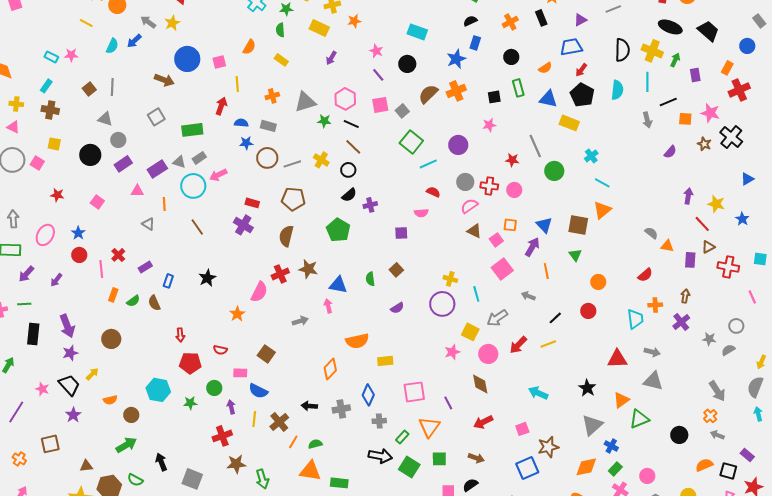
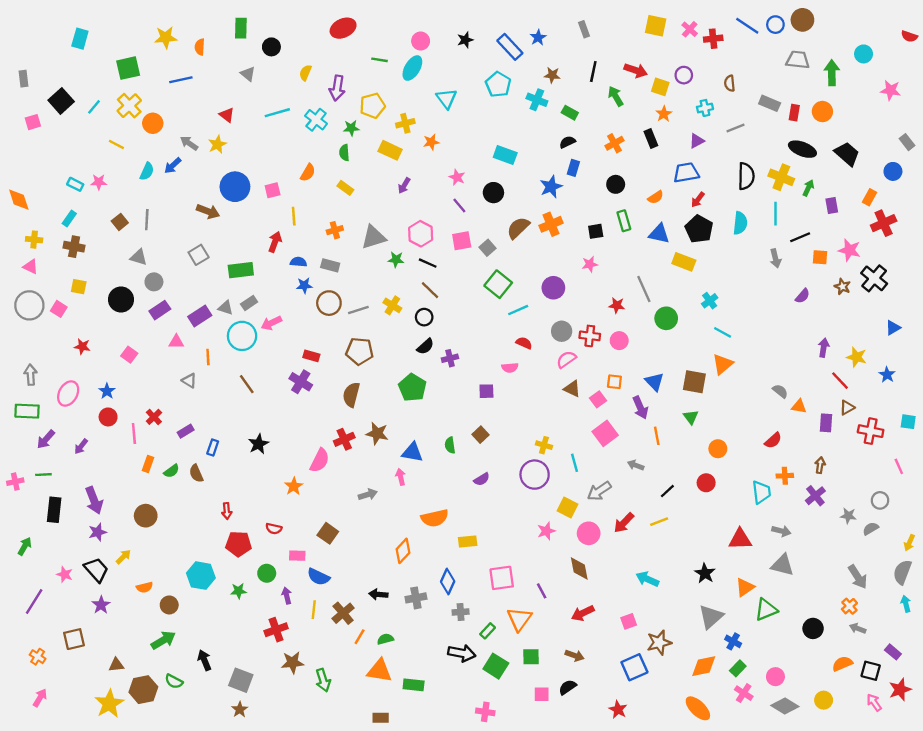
purple arrow: (532, 247) -> (640, 408), turned 126

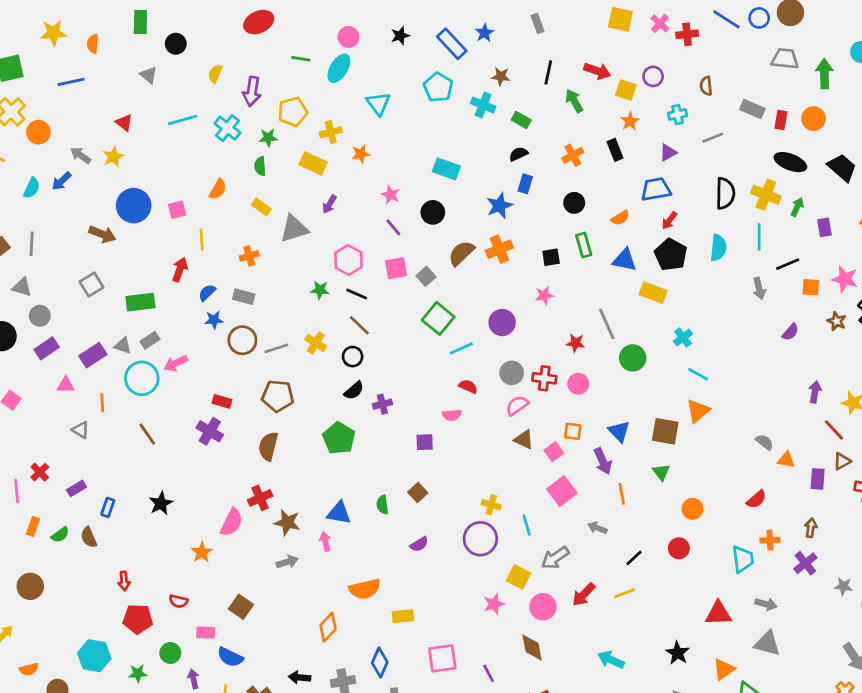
gray triangle: (374, 237) -> (294, 229), moved
blue semicircle: (298, 262) -> (207, 293), turned -49
brown star: (377, 433) -> (287, 522), moved

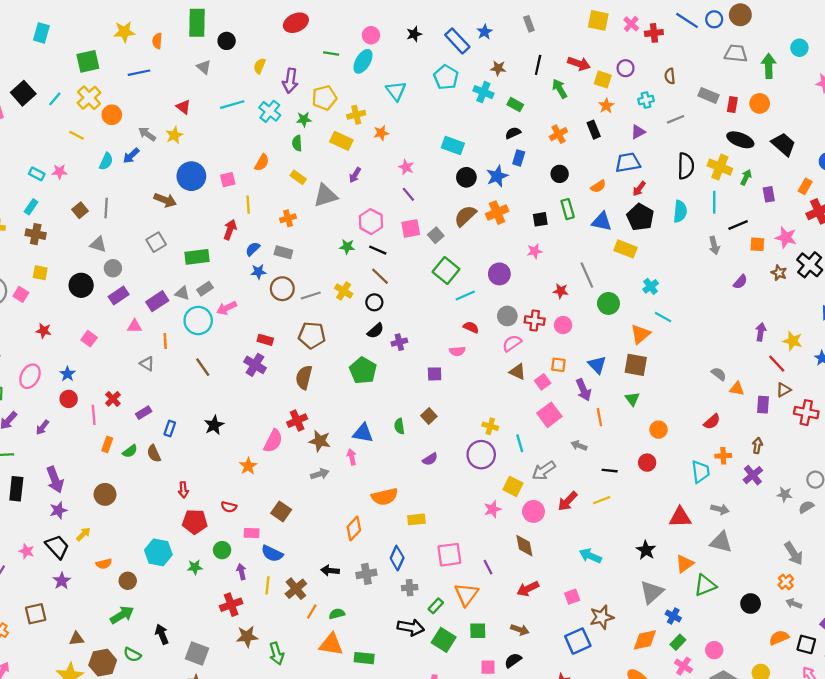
green rectangle: (140, 22) -> (197, 23), size x1.4
black circle: (433, 212) -> (466, 177), moved
orange triangle: (698, 411) -> (640, 334), moved
black line: (634, 558) -> (610, 471), turned 49

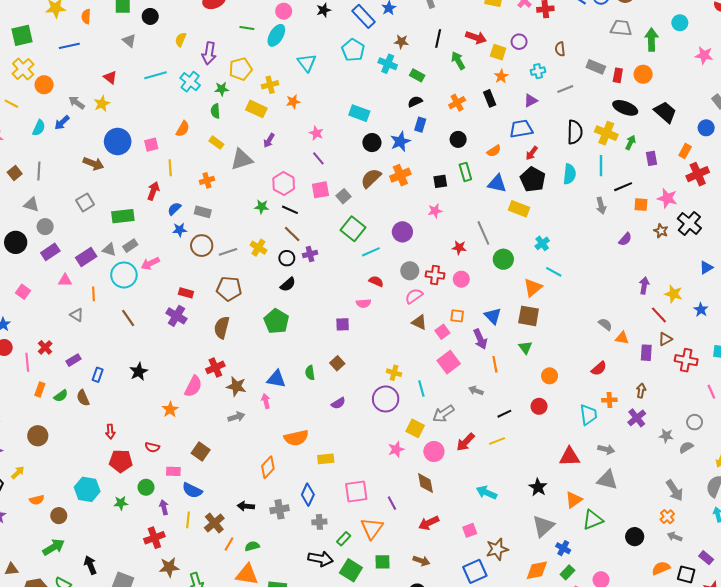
purple cross: (399, 342) -> (310, 254), moved
black line: (610, 471) -> (504, 414), turned -32

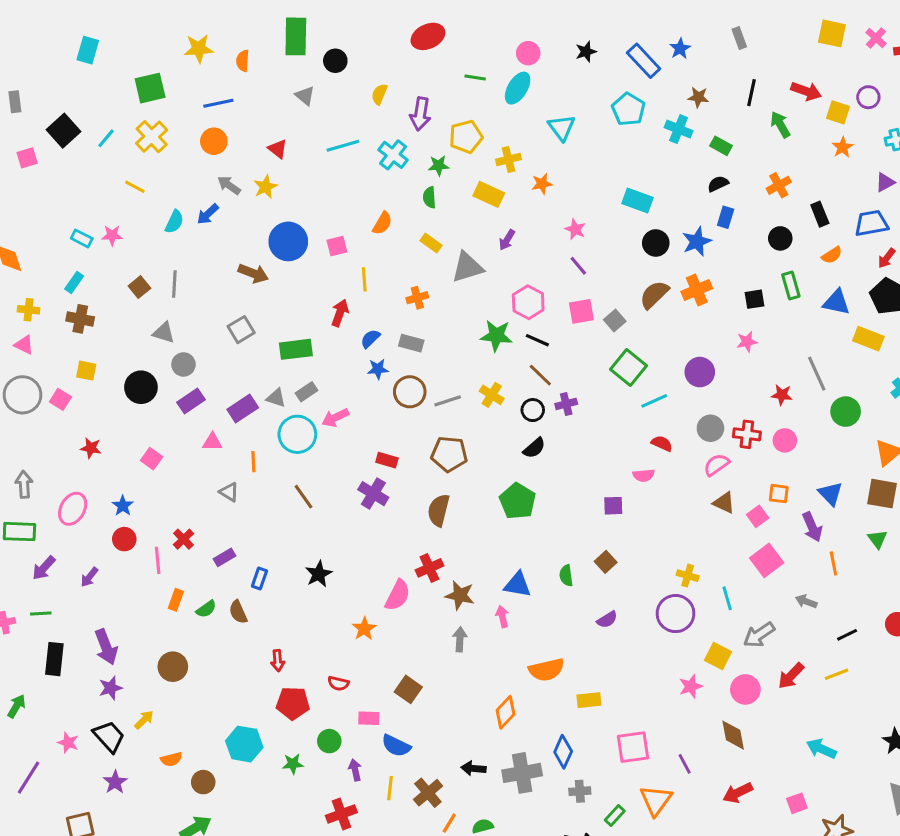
orange circle: (44, 85) -> (214, 141), moved
black rectangle: (490, 98) -> (820, 214), moved
green star: (262, 207) -> (496, 336), size x1.5
gray arrow: (236, 417) -> (460, 639), turned -70
gray cross: (279, 509) -> (522, 773), size x1.4

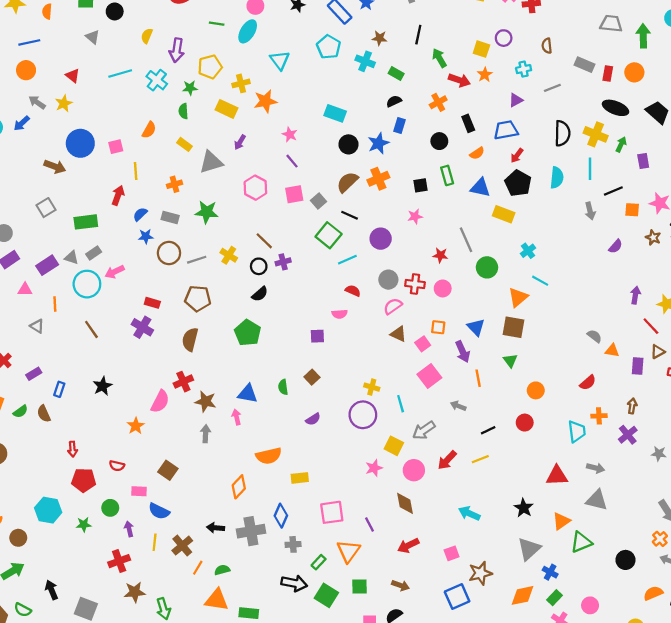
red arrow: (806, 91) -> (459, 80), moved
orange star: (542, 184) -> (265, 101), size x1.5
green star: (496, 336) -> (207, 212), moved
black line: (537, 340) -> (350, 215), moved

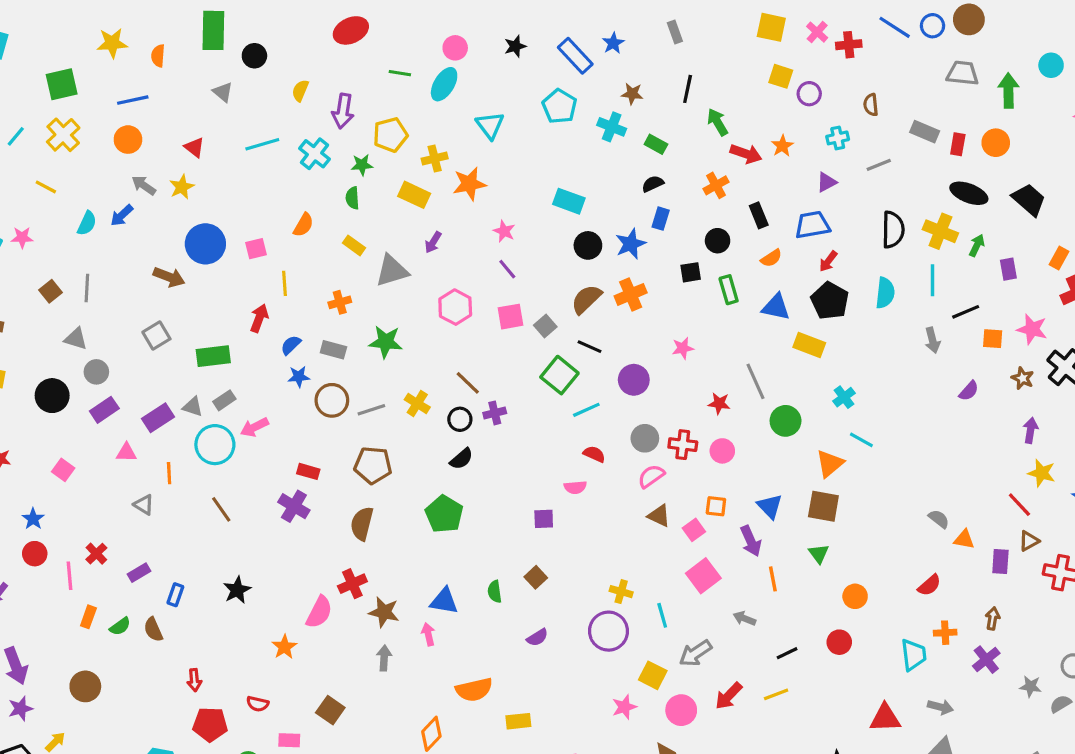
yellow square: (481, 49) -> (781, 76), moved
black square: (421, 185) -> (691, 272), moved
purple arrow: (635, 295) -> (1031, 430), moved

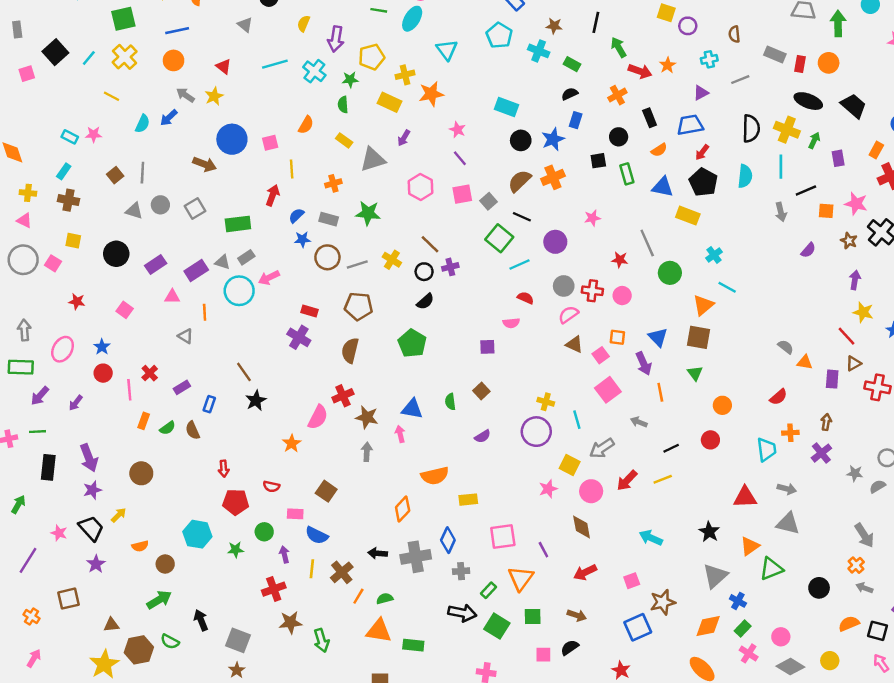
gray circle: (96, 372) -> (160, 205), moved
brown line: (221, 509) -> (244, 372), moved

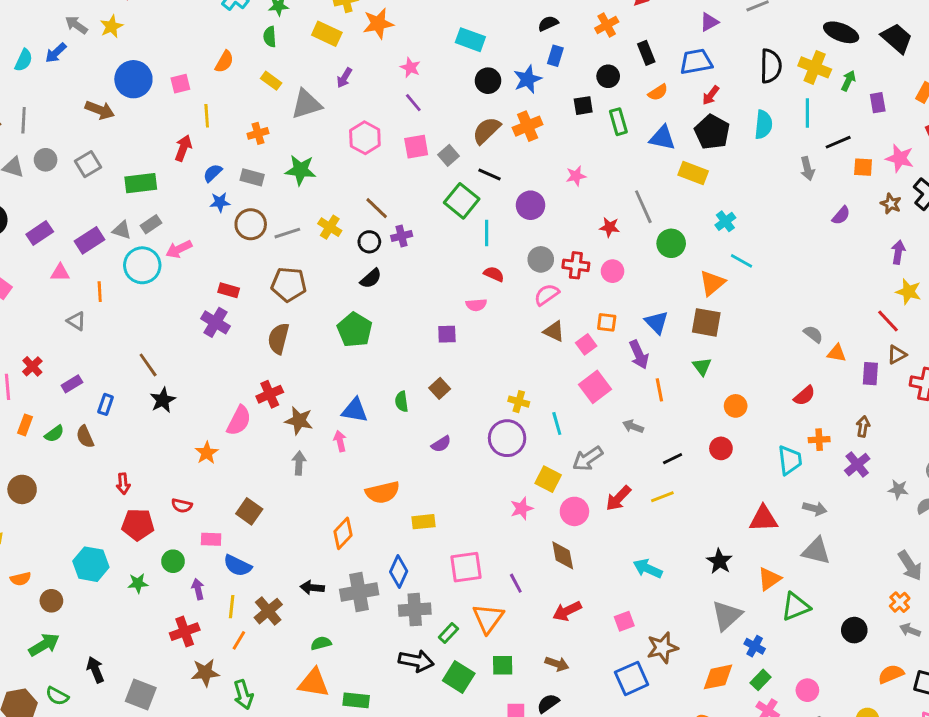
cyan line: (520, 265) -> (487, 233), turned -66
gray cross: (461, 571) -> (415, 610), size x1.5
orange line: (358, 596) -> (239, 640), moved

